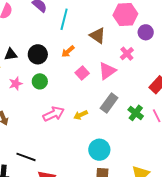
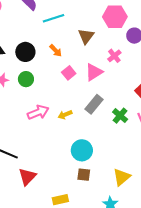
cyan line: (64, 19) -> (53, 18), turned 55
brown triangle: (98, 36) -> (86, 36), turned 30
orange arrow: (68, 51) -> (56, 51), turned -96

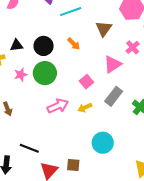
pink square: (69, 73) -> (86, 82), moved
green circle: (26, 79) -> (45, 73), size x1.5
brown square: (84, 175) -> (73, 165), moved

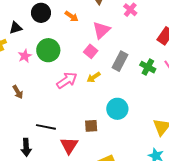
black circle: (44, 46) -> (41, 13), moved
pink triangle: (113, 64) -> (101, 30), moved
brown square: (73, 165) -> (91, 126), moved

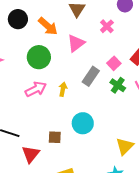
orange arrow: (72, 16) -> (48, 26), size x1.5
green circle: (48, 50) -> (39, 57), moved
pink square: (91, 51) -> (114, 63), moved
yellow arrow: (94, 77) -> (63, 89), turned 128

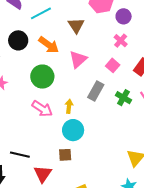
pink cross: (107, 26) -> (121, 41), moved
pink square: (114, 63) -> (113, 65), moved
pink arrow: (36, 89) -> (42, 109), turned 65
cyan circle: (83, 123) -> (73, 130), moved

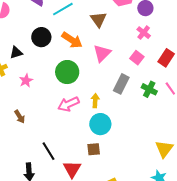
pink arrow: (42, 109) -> (68, 104), turned 125
black line: (20, 155) -> (48, 151), turned 48

